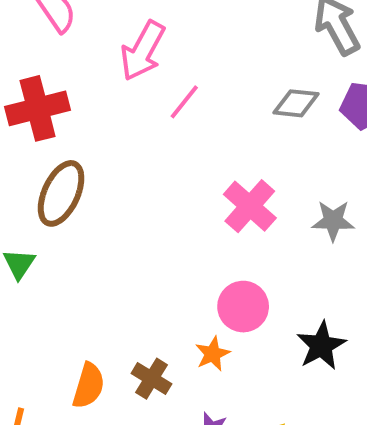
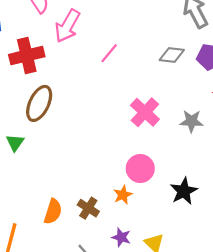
pink arrow: (143, 51) -> (67, 26), moved

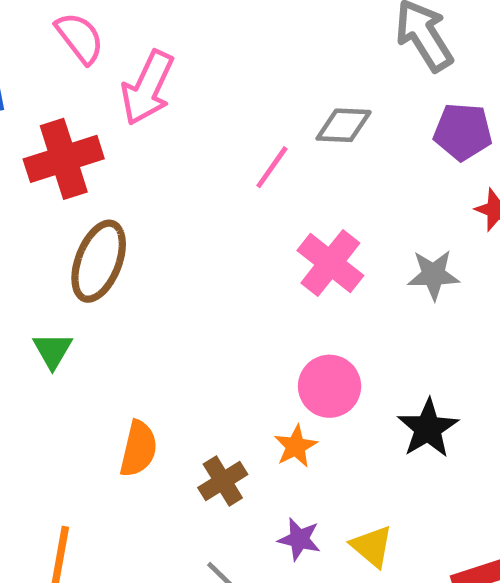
pink line: (109, 53) -> (272, 167), moved
gray diamond: (172, 55) -> (344, 125), moved
brown cross: (88, 208) -> (223, 481), turned 30
orange semicircle: (53, 212) -> (138, 449), moved

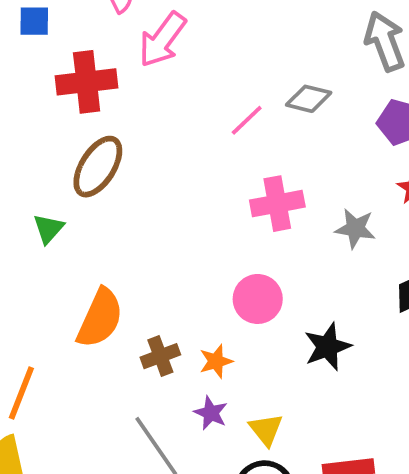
pink cross: (330, 263) -> (277, 204), turned 30
orange star: (296, 446) -> (216, 361), moved
orange semicircle: (138, 449) -> (100, 318), size x1.4

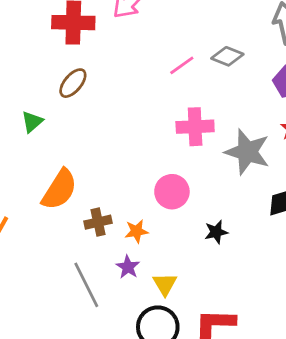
brown ellipse: (98, 167) -> (73, 83), size x0.7
gray star: (355, 228) -> (247, 152), size x1.6
black star: (327, 347) -> (216, 232), size x0.7

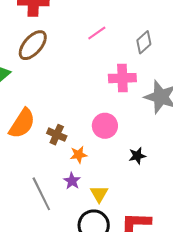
gray diamond: (227, 56) -> (144, 42), moved, turned -65
pink line: (182, 65) -> (97, 33), moved
brown ellipse: (73, 83) -> (33, 45), size x1.4
brown cross: (98, 222) -> (57, 135), moved, turned 36

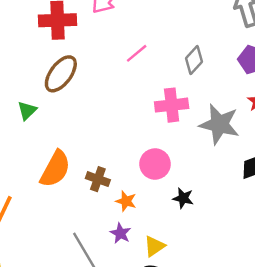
orange star: (79, 155) -> (126, 201), turned 30
black star: (137, 156) -> (183, 198), moved, turned 30
yellow triangle: (99, 194) -> (154, 246), turned 30

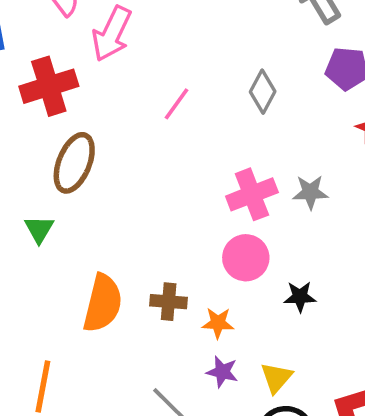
pink cross: (172, 105) -> (252, 194), moved
gray star: (219, 124) -> (310, 192), moved, size x0.6

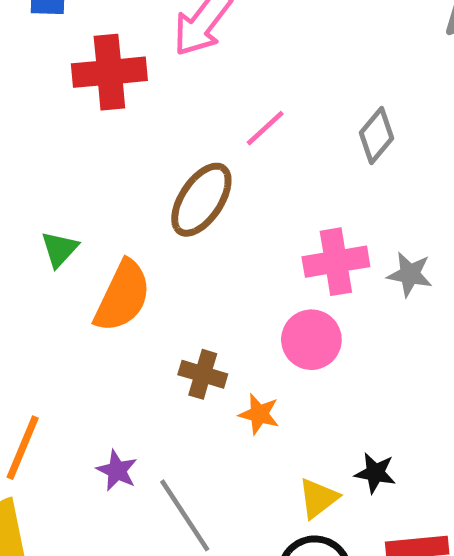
brown ellipse: (74, 163) -> (201, 200), moved
black star: (300, 297) -> (375, 473), moved
orange semicircle: (103, 303) -> (123, 296), moved
purple star: (222, 372) -> (117, 470), moved

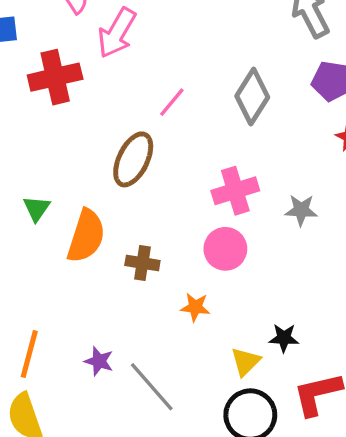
gray diamond: (377, 136) -> (252, 97), size x1.4
gray star: (410, 274) -> (301, 210), moved
brown cross: (203, 374) -> (142, 263), moved

